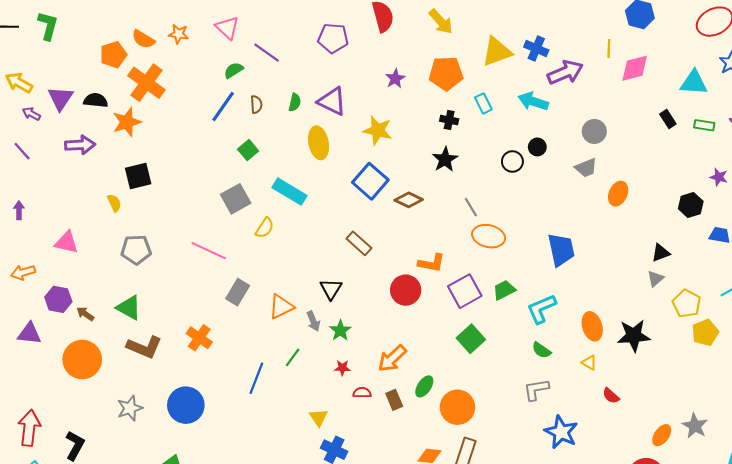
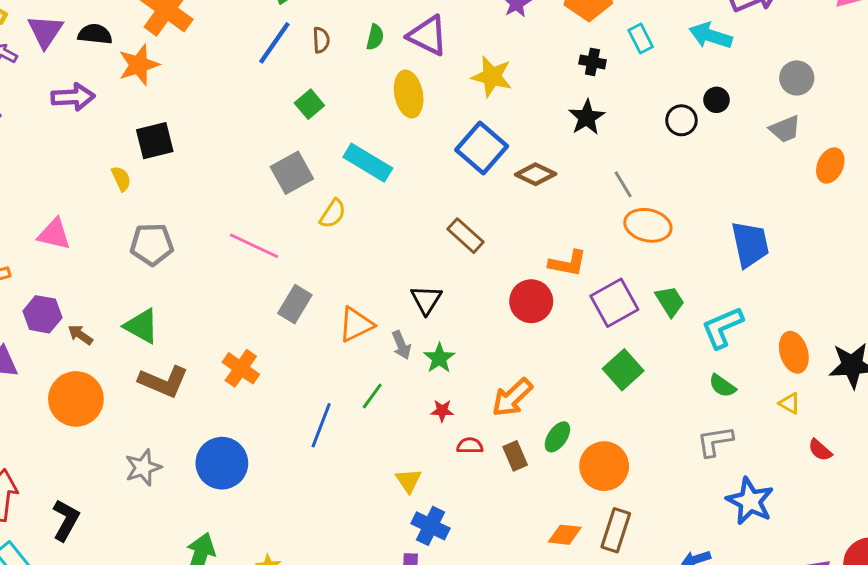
green trapezoid: (504, 290) -> (670, 301), turned 85

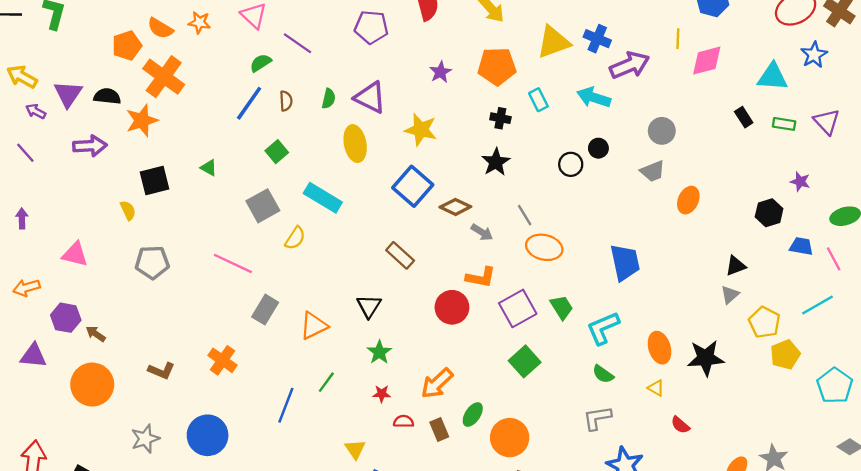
green triangle: (142, 326) -> (209, 168), moved, size x0.6
gray arrow: (401, 345) -> (482, 232), moved, turned -35
brown L-shape: (163, 381) -> (161, 371), size x0.7

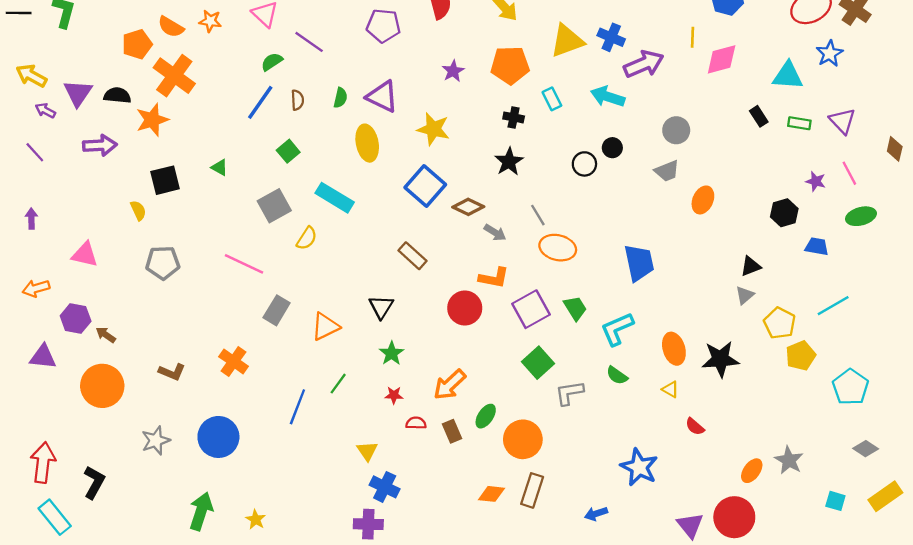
pink line: (834, 259) -> (849, 173), moved
gray L-shape: (597, 418) -> (569, 393), moved

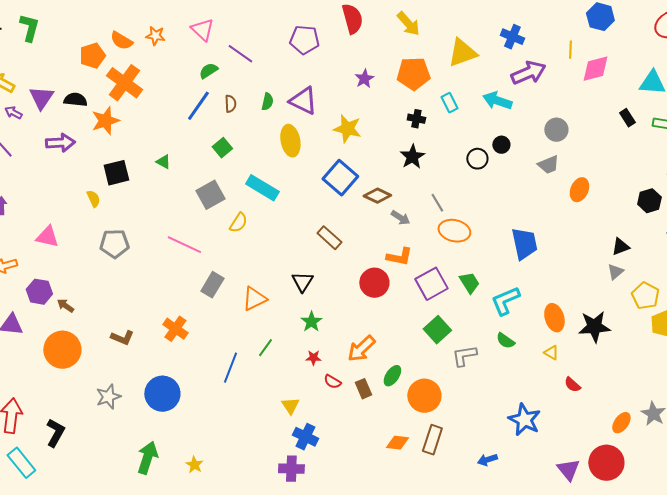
blue cross: (611, 37) -> (512, 37), moved
red semicircle: (416, 423) -> (332, 382), turned -150

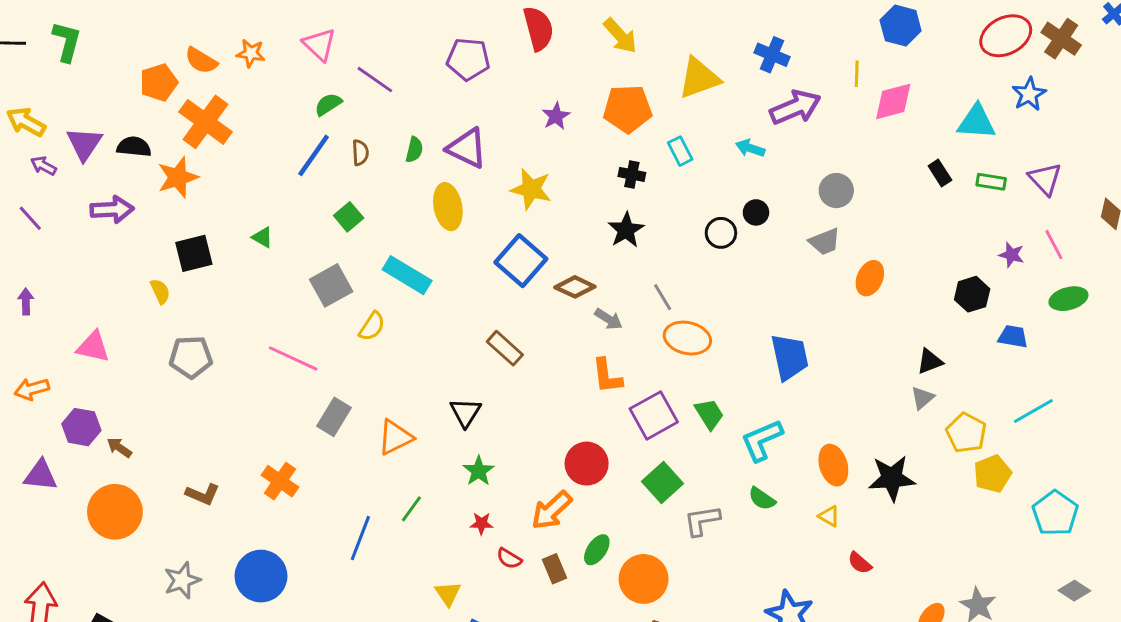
cyan arrow: (497, 101) -> (750, 148), size x0.7
orange L-shape: (399, 257) -> (607, 376), turned 72
red circle: (374, 283) -> (587, 464), moved

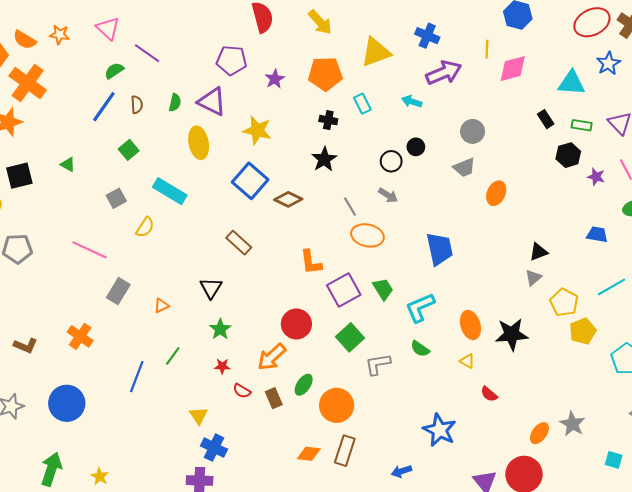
purple pentagon: (468, 59) -> (232, 60), moved
gray square: (331, 285) -> (116, 198), size x0.7
black hexagon: (972, 294) -> (568, 155), moved
gray arrow: (609, 319) -> (388, 195), moved
orange triangle: (395, 437) -> (162, 305), size x0.6

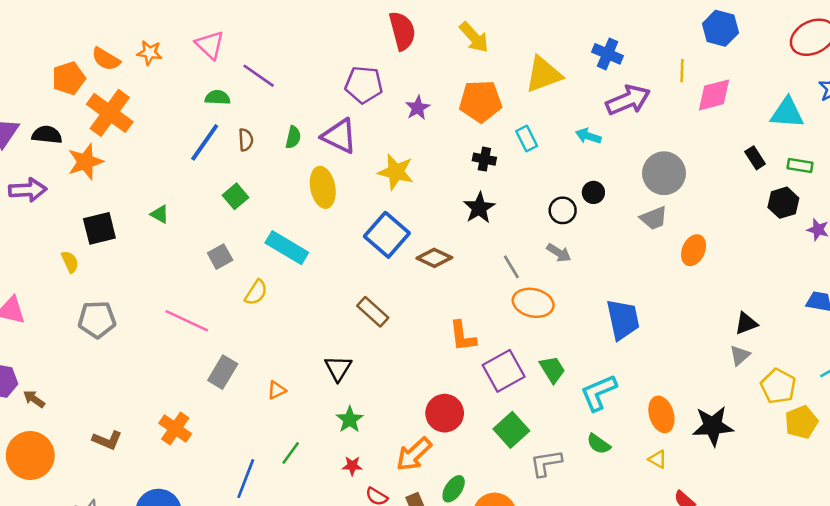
green semicircle: (114, 71) -> (218, 98), turned 36
gray circle: (473, 131) -> (664, 173), size x1.4

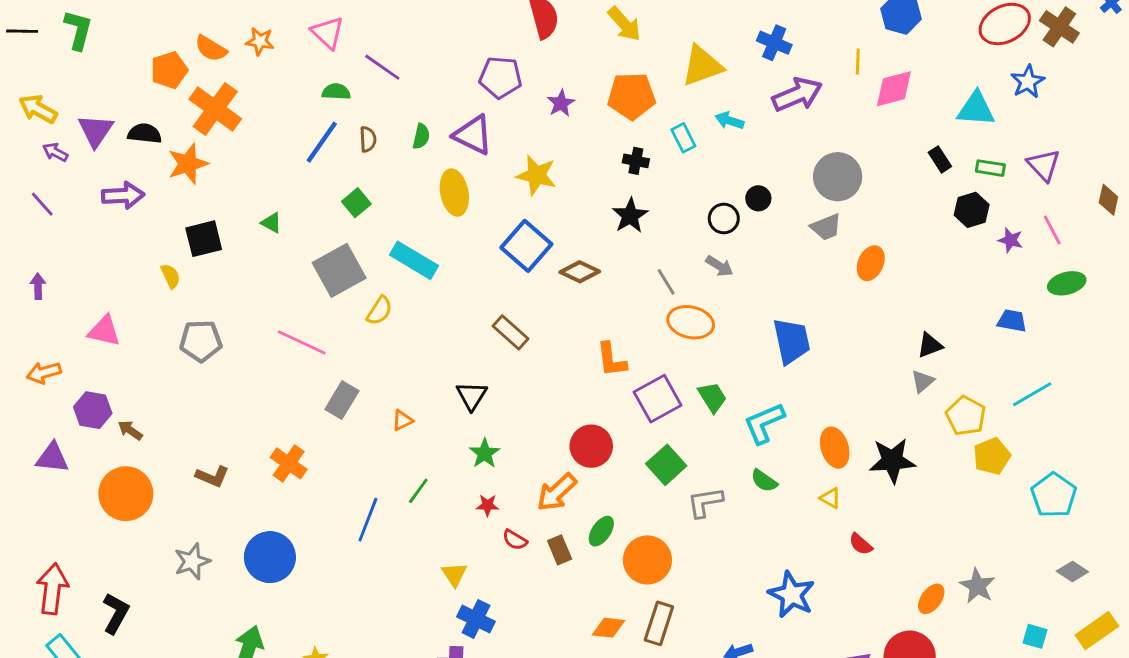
cyan arrow: (588, 136) -> (730, 121), moved
gray square: (220, 257) -> (339, 270), size x1.8

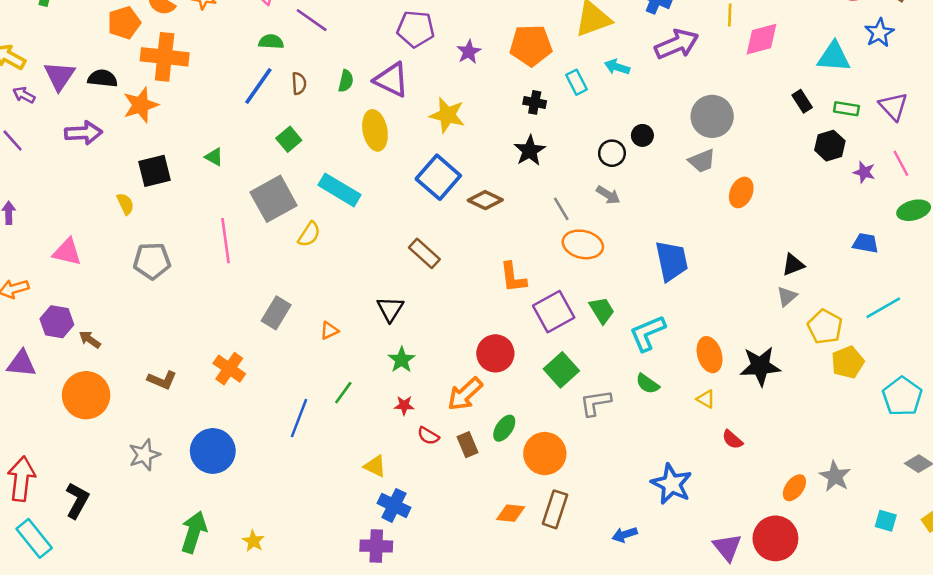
orange cross: (215, 109) -> (165, 57), turned -30
pink line: (302, 342) -> (225, 241), moved, turned 57
yellow triangle: (454, 574) -> (375, 466), turned -30

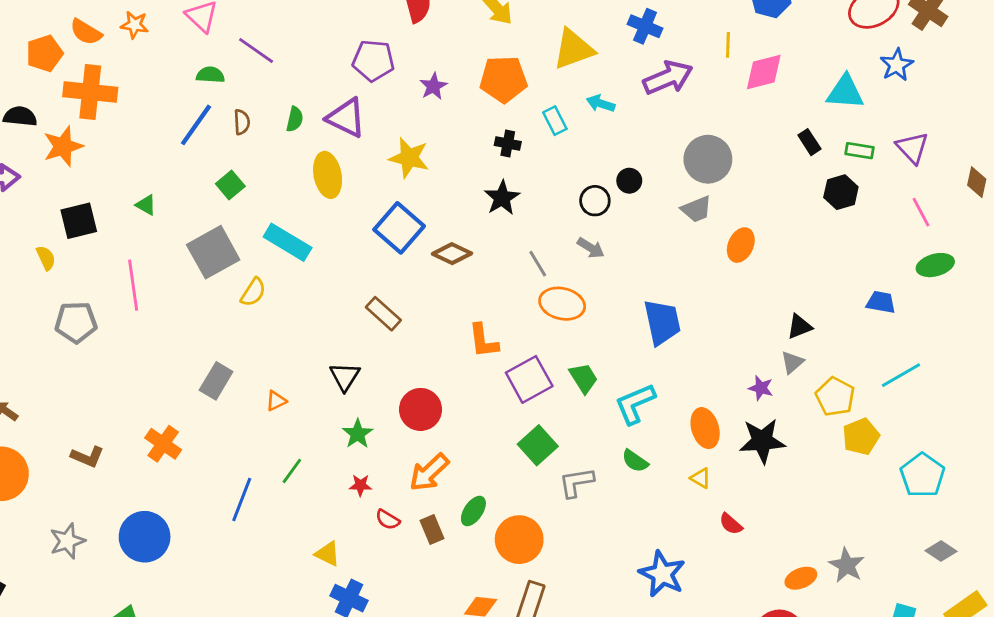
purple star: (864, 172) -> (761, 388), moved
pink line: (225, 241) -> (133, 285), moved
red circle: (495, 353) -> (421, 409), moved
orange ellipse: (794, 488) -> (801, 578), turned 32

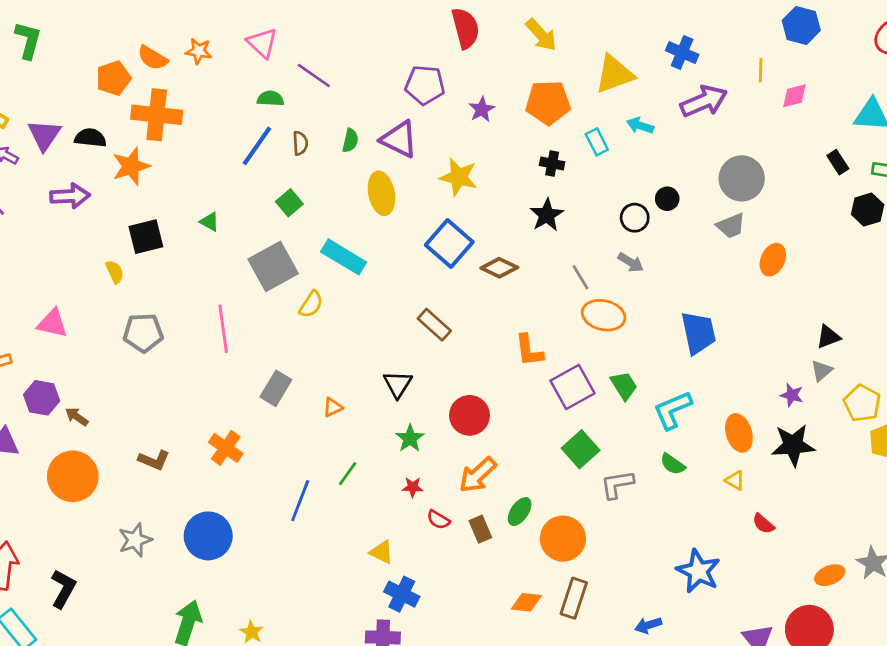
pink diamond: (764, 72) -> (794, 96), size x0.7
pink line: (133, 285) -> (223, 329), moved

